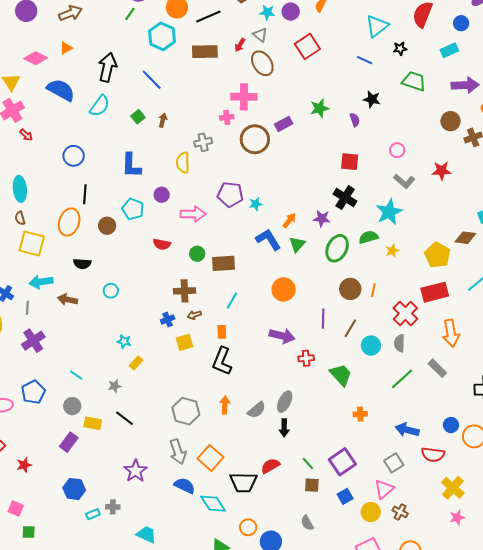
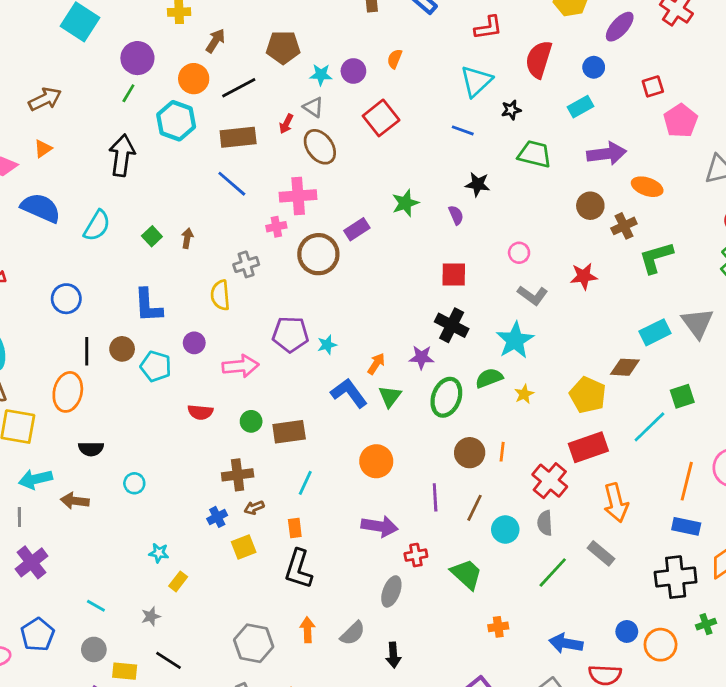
black arrow: (107, 67) -> (122, 155), moved
blue line: (152, 80) -> (232, 184), moved
brown circle: (107, 226) -> (122, 349), moved
gray ellipse: (285, 402) -> (391, 591), moved

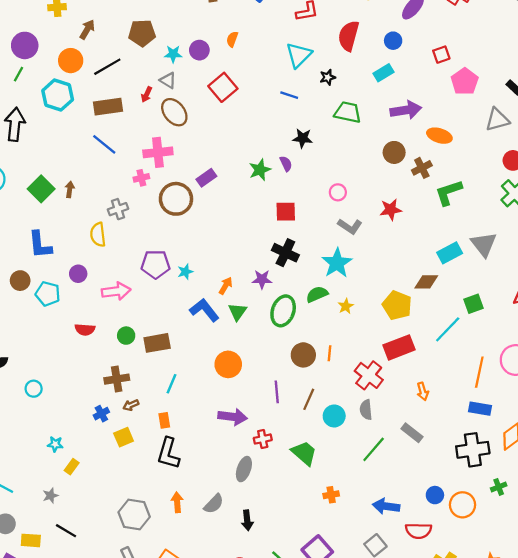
green star: (405, 203) -> (260, 170), moved
green square: (152, 236) -> (41, 189), size x1.6
orange arrow: (616, 503) -> (423, 391), size x0.6

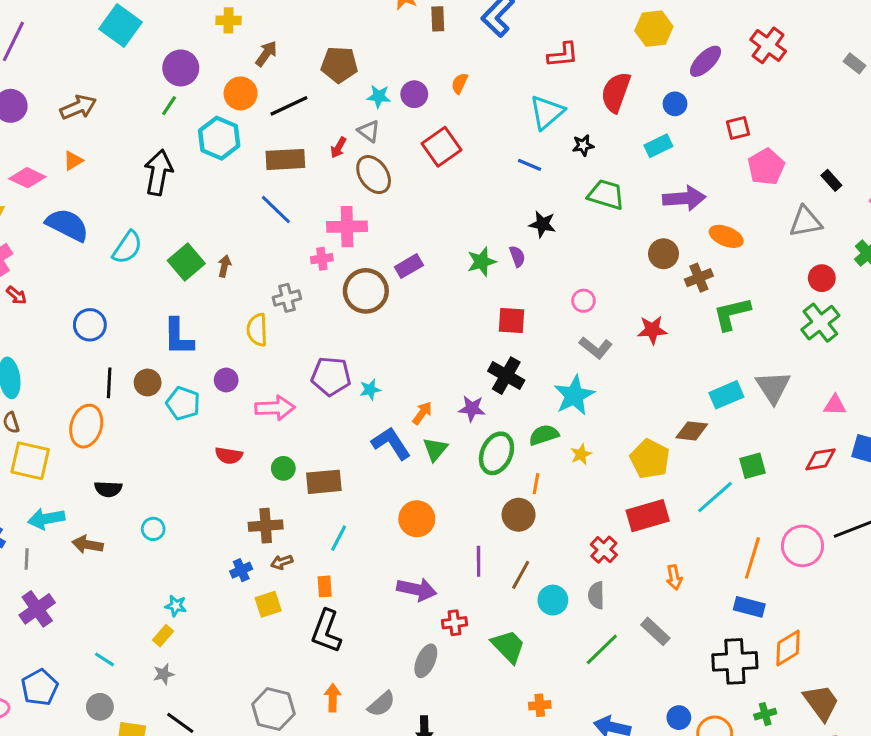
orange line: (330, 353) -> (536, 484), moved
red cross: (369, 375) -> (604, 550), size x0.7
yellow rectangle: (72, 467) -> (163, 636), moved

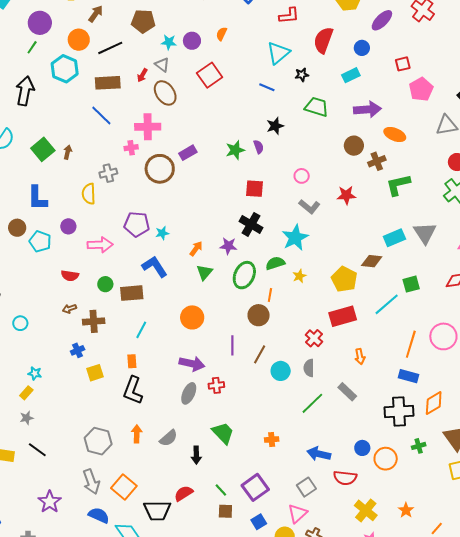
black star: (542, 224) -> (275, 126), turned -30
blue L-shape: (391, 443) -> (155, 267), moved
brown arrow: (282, 562) -> (69, 309), moved
green trapezoid: (508, 646) -> (223, 433), moved
gray ellipse: (426, 661) -> (189, 393), moved

